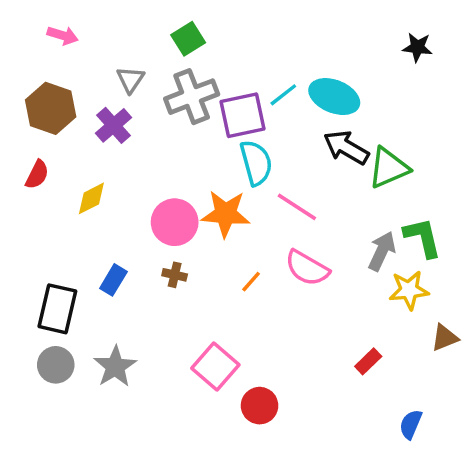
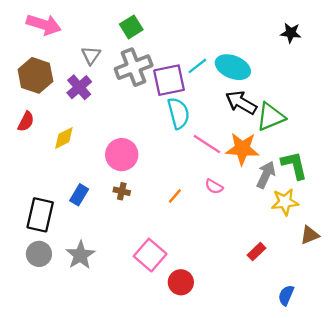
pink arrow: (63, 35) -> (44, 25), size x1.6
orange star: (226, 214) -> (242, 149), moved
pink semicircle: (307, 268) -> (214, 187), size x0.6

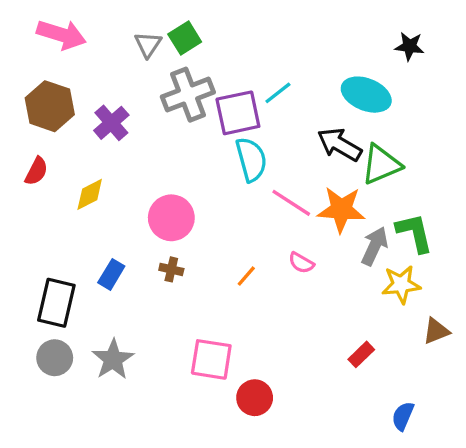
gray triangle: (91, 55) -> (148, 45), moved
cyan ellipse: (233, 67) -> (366, 95), moved
pink square: (150, 255) -> (211, 359), turned -32

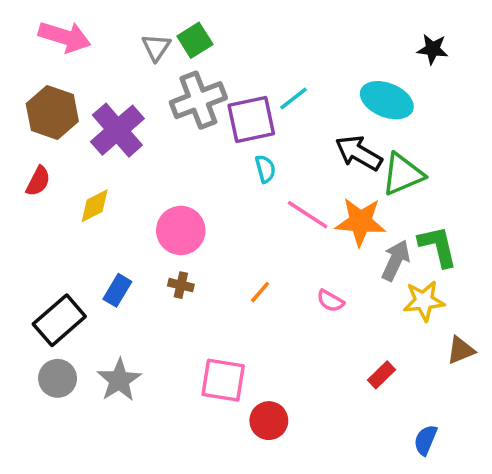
purple cross: (111, 123) -> (117, 130), size x1.4
cyan semicircle: (251, 160) -> (265, 169), size x0.6
pink semicircle: (301, 263) -> (330, 301), moved
black rectangle: (56, 303) -> (59, 320), turned 36

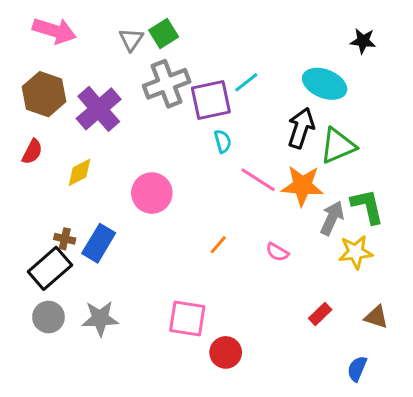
black arrow: (359, 153) -> (301, 128), turned 78
brown cross: (181, 285) -> (65, 239), moved
blue rectangle: (117, 290) -> (99, 243), size x1.4
brown triangle: (461, 350) -> (376, 317), moved, turned 40
gray star: (119, 380) -> (100, 318), turned 30

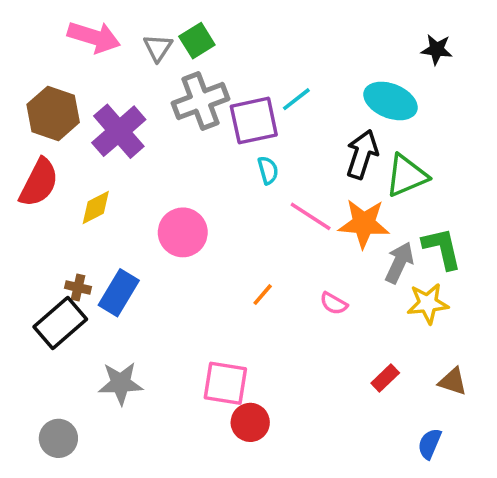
pink arrow: (54, 31) -> (94, 37), moved
red semicircle: (32, 152) -> (39, 183), size x1.6
gray circle: (48, 317) -> (58, 438), moved
red circle: (226, 352) -> (250, 422), moved

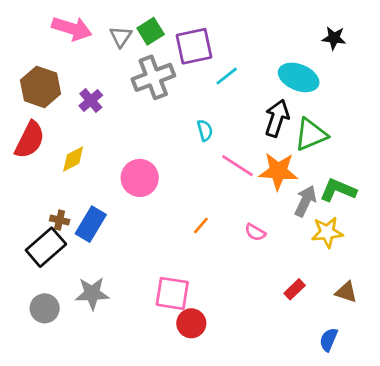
purple square: (254, 121) -> (194, 46), moved
purple cross: (119, 131) -> (91, 101), size x0.6
green L-shape: (442, 248) -> (338, 190), turned -54
gray circle: (58, 438) -> (45, 308), moved

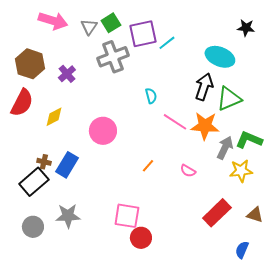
cyan line: (227, 76) -> (167, 43), moved
red rectangle: (295, 289) -> (217, 213), size x1.8

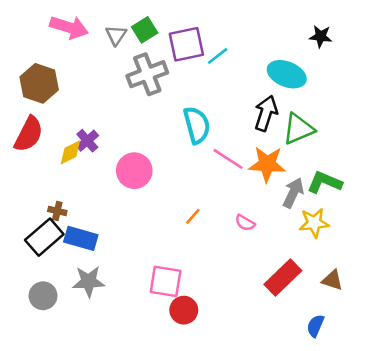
purple cross: (67, 74) -> (87, 141), moved
cyan semicircle: (151, 96) -> (197, 125), size x1.8
blue rectangle: (67, 165) -> (81, 238), moved, turned 75

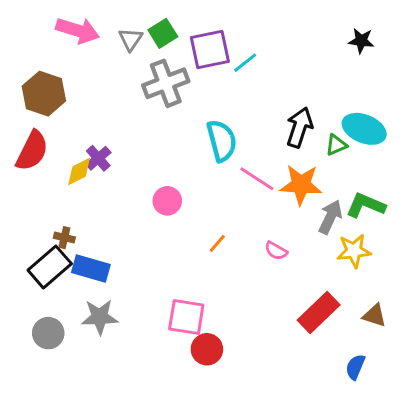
cyan ellipse: (287, 74) -> (364, 129), moved
green triangle: (298, 129) -> (336, 145), size x0.6
pink circle: (134, 171) -> (167, 201), moved, size x0.7

